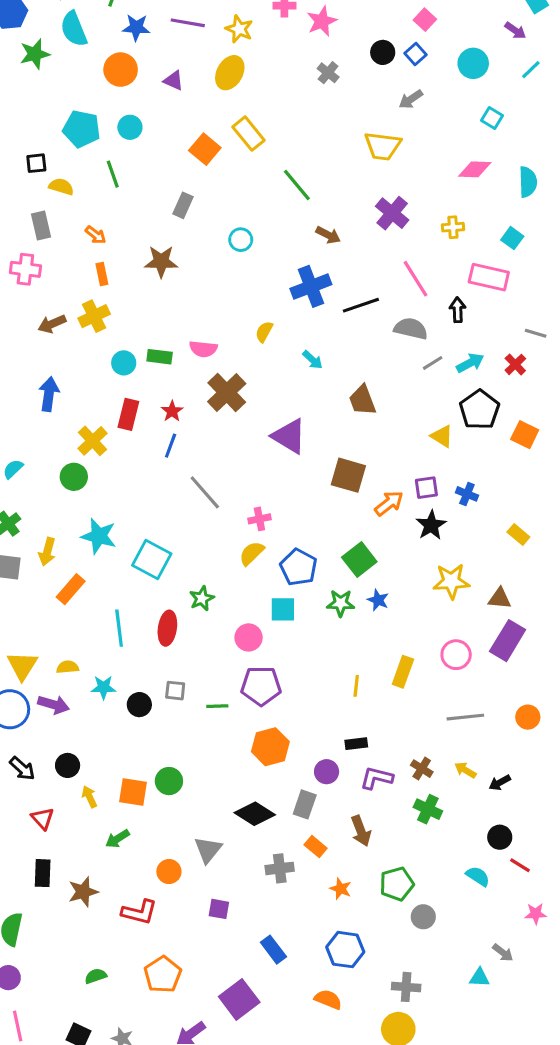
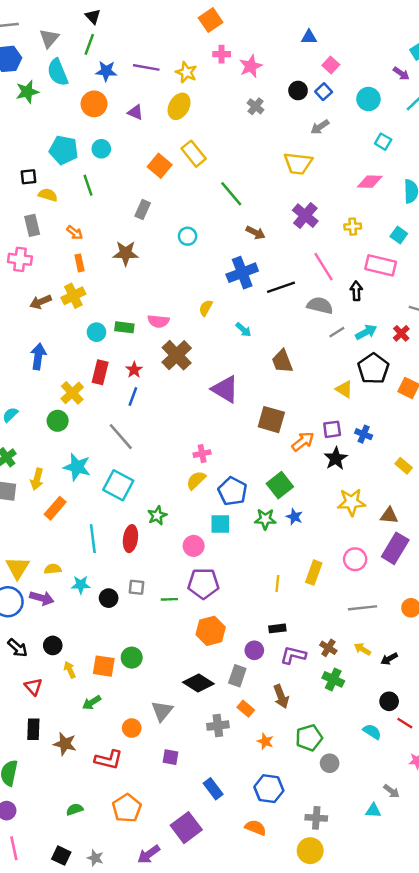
gray line: (205, 492) -> (121, 437), moved
brown star: (83, 892) -> (65, 744), turned 30

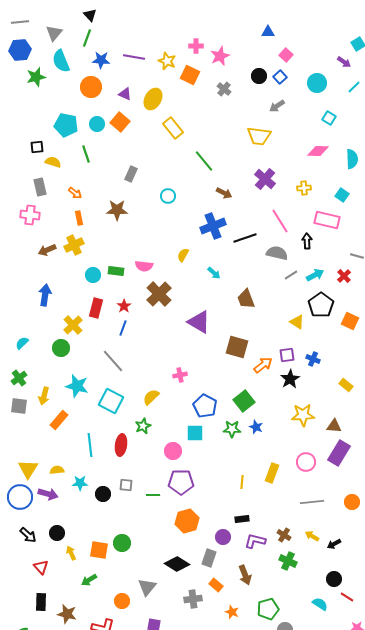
orange square: (211, 20) -> (190, 75), moved, turned -30
yellow ellipse: (179, 106) -> (153, 99), moved
orange square: (160, 166) -> (120, 122), moved
yellow semicircle: (196, 480) -> (151, 397), moved

